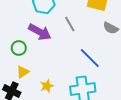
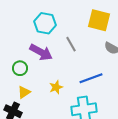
blue line: (90, 58) -> (91, 78), turned -65
yellow star: (47, 86) -> (56, 87), moved

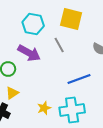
yellow square: (99, 20) -> (71, 19), moved
yellow star: (56, 87) -> (44, 108), moved

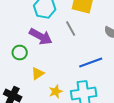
yellow triangle: (12, 93) -> (38, 74), moved

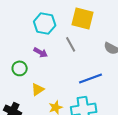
purple arrow: (41, 36) -> (41, 52), size x0.6

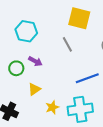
cyan hexagon: (45, 23) -> (26, 31), moved
purple arrow: (41, 52) -> (35, 61), moved

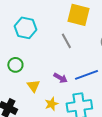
purple arrow: (35, 61) -> (60, 78), moved
yellow triangle: (34, 89) -> (33, 86), turned -32

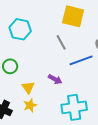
blue line: (86, 75) -> (81, 60), moved
yellow star: (51, 104) -> (30, 105), moved

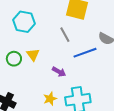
yellow triangle: (28, 87) -> (33, 55), moved
yellow star: (30, 105) -> (50, 99), moved

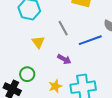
gray line: (65, 35) -> (63, 28), moved
green circle: (14, 59) -> (27, 74), moved

